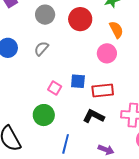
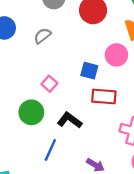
blue square: (78, 81) -> (89, 71), moved
black L-shape: (94, 116) -> (70, 120), moved

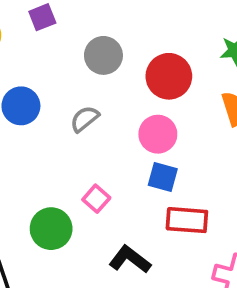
pink circle: (116, 55) -> (158, 134), moved
green circle: (31, 112) -> (51, 229), moved

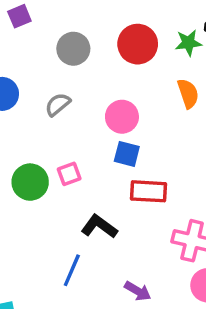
red circle: (169, 76) -> (138, 44), moved
pink square: (96, 199) -> (69, 174), turned 30
green circle: (51, 229) -> (30, 182), moved

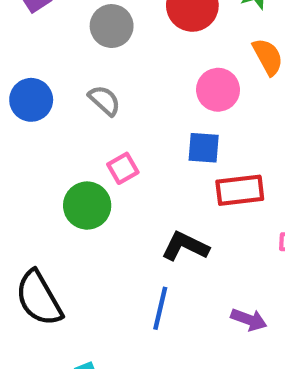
gray semicircle: (58, 104) -> (104, 100), turned 92
pink circle: (122, 117) -> (218, 90), moved
pink square: (69, 174) -> (123, 168), moved

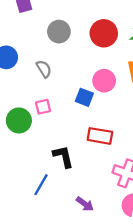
blue square: (204, 148) -> (84, 97), moved
black L-shape: (185, 246) -> (63, 156), turned 35

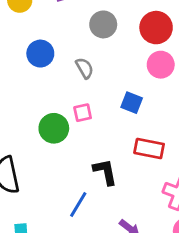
pink circle: (104, 81) -> (161, 65), moved

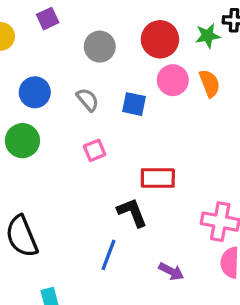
blue square: (132, 103) -> (134, 104), moved
green circle: (54, 128) -> (22, 141), moved
red rectangle: (149, 148) -> (158, 178), moved

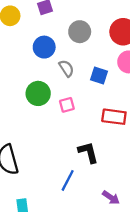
blue circle: (35, 92) -> (44, 47), moved
green circle: (22, 141) -> (38, 93), moved
red rectangle: (158, 178) -> (114, 117), moved

